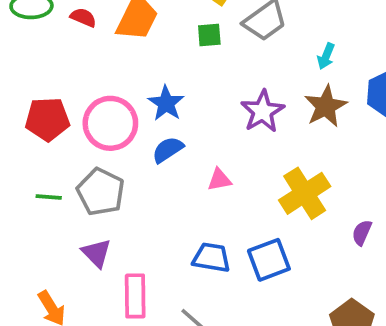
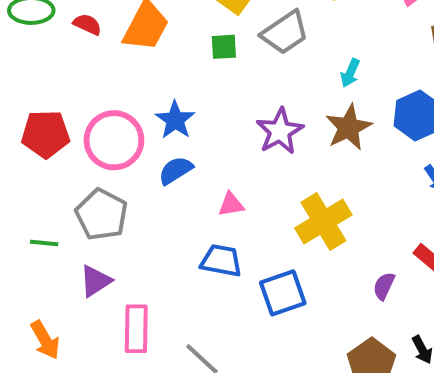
green line: (49, 197) -> (44, 243), moved
purple semicircle: (362, 233) -> (384, 286), moved
purple triangle: (97, 253) -> (95, 281), turned 40
blue trapezoid: (211, 258) -> (221, 261), moved

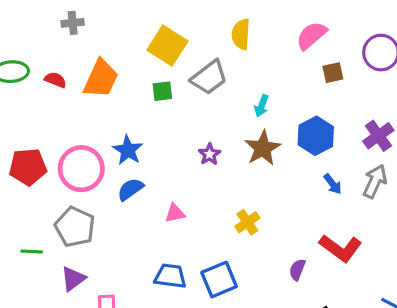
purple star: (280, 131) -> (210, 154), size x0.6
yellow cross: (323, 221) -> (247, 222), size x0.6
blue trapezoid: (221, 261) -> (170, 276), moved

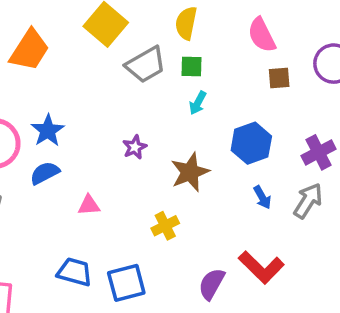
pink semicircle: (312, 36) -> (262, 35), turned -84
green square: (162, 91) -> (192, 66), moved
brown star: (263, 148) -> (190, 172), moved
purple semicircle: (297, 270) -> (212, 284), size x1.4

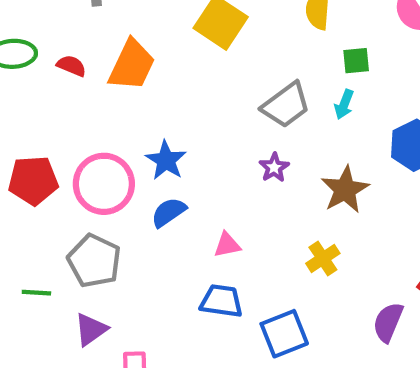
gray trapezoid: (146, 65) -> (286, 105), moved
green square: (192, 66) -> (356, 61), moved
blue trapezoid: (75, 272) -> (221, 301), moved

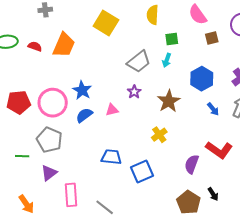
pink triangle: (227, 245) -> (112, 110), moved

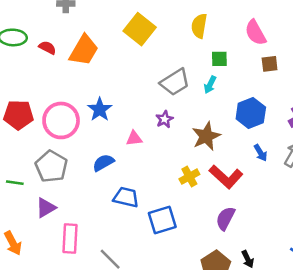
blue semicircle: (84, 115) -> (103, 163), moved
red L-shape: (219, 150) -> (226, 177), moved

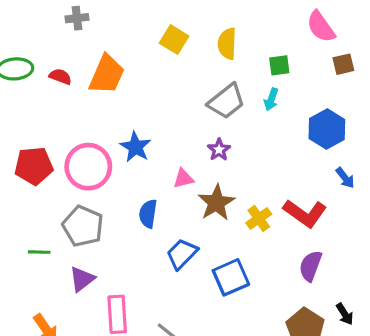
yellow semicircle: (199, 26) -> (227, 44), moved
yellow square: (140, 29) -> (174, 40), size x0.7
brown star: (206, 136) -> (216, 203), moved
blue semicircle: (103, 163) -> (148, 214), turned -45
blue trapezoid: (126, 197) -> (182, 254), turned -52

